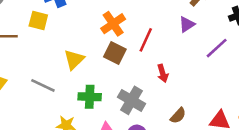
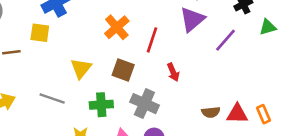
purple triangle: (187, 24) -> (192, 19), size x1.5
brown square: (115, 53) -> (123, 70), moved
brown semicircle: (178, 116) -> (211, 112), moved, turned 48

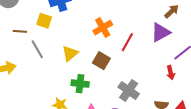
red arrow: (173, 72) -> (171, 73), moved
gray line: (52, 99) -> (37, 49), moved, turned 30
gray cross: (144, 104) -> (129, 90), moved

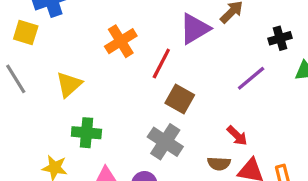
purple triangle: (161, 32) -> (195, 29), moved
brown square: (101, 61) -> (180, 99), moved
red arrow: (171, 73) -> (237, 136), moved, turned -32

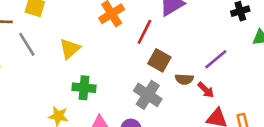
purple line: (251, 78) -> (216, 59), moved
brown semicircle: (219, 164) -> (184, 79), moved

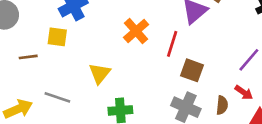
gray line: (27, 44) -> (57, 97), moved, turned -30
brown semicircle: (184, 79) -> (222, 105), moved, turned -78

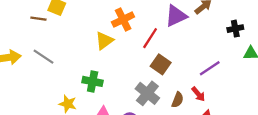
brown line: (28, 57) -> (38, 19), moved
yellow triangle: (100, 73) -> (104, 41), moved

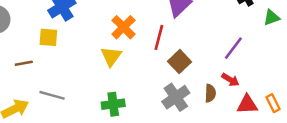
brown line: (38, 19) -> (24, 63), moved
brown square: (161, 64) -> (179, 62), turned 30
gray cross: (147, 93) -> (176, 97), turned 35

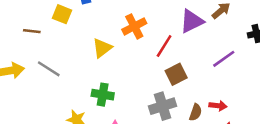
purple line: (233, 48) -> (224, 59), moved
yellow triangle: (111, 56) -> (102, 48), moved
red arrow: (230, 80) -> (218, 106), turned -42

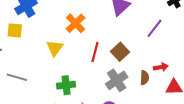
red line: (164, 46) -> (95, 52), moved

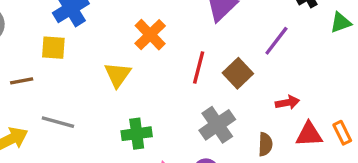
red line: (95, 52) -> (199, 67), moved
brown square: (120, 52) -> (238, 73), moved
brown semicircle: (144, 78) -> (265, 144), moved

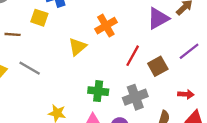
green cross: (137, 134) -> (98, 91), moved

